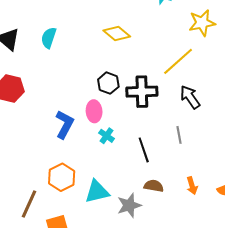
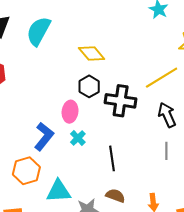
yellow diamond: (117, 33) -> (92, 54), moved
cyan semicircle: (49, 38) -> (39, 31), size x1.4
blue L-shape: (65, 124) -> (44, 137), moved
gray line: (179, 135) -> (166, 151), moved

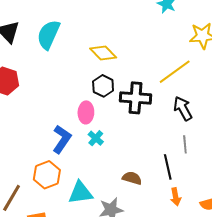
black line: (112, 158) -> (168, 167), moved
brown semicircle: (115, 196) -> (132, 178), moved

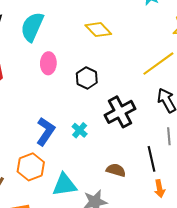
yellow diamond: (103, 53) -> (98, 30), moved
black cross: (136, 98) -> (120, 112), moved, turned -32
pink ellipse: (86, 112) -> (48, 63), moved

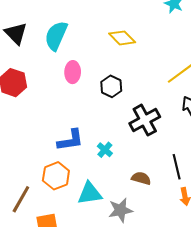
cyan cross: (80, 130) -> (105, 150), moved
blue L-shape: (46, 131) -> (70, 140), turned 48

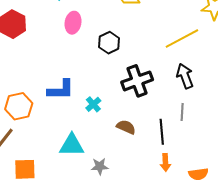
orange hexagon: (56, 176) -> (19, 106), moved
brown semicircle: (141, 178) -> (126, 127), moved
gray star: (120, 210) -> (100, 166), size x0.7

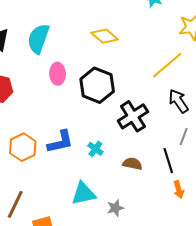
black hexagon: (109, 43) -> (97, 85), size x1.6
orange hexagon: (19, 106) -> (23, 147), moved
gray line: (182, 112) -> (184, 137), turned 30

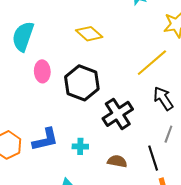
cyan cross: (95, 149) -> (80, 146), turned -35

